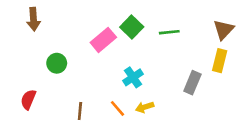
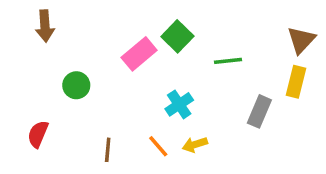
green line: (169, 32) -> (228, 61), moved

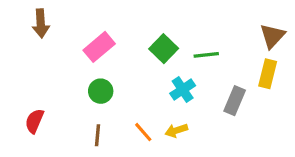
green square: (177, 36) -> (164, 49), moved
pink rectangle: (139, 54) -> (99, 47), moved
green circle: (76, 85) -> (101, 91), moved
cyan cross: (179, 104) -> (183, 90), moved

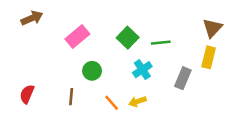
brown arrow: (41, 23) -> (32, 18), turned -110
green circle: (101, 91) -> (92, 71), moved
brown line: (98, 135) -> (71, 97), moved

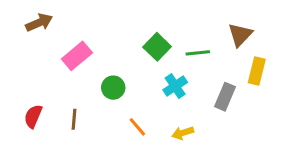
brown triangle: (212, 28) -> (240, 35), moved
pink rectangle: (77, 36) -> (77, 56), moved
brown line: (71, 97) -> (74, 119), moved
yellow arrow: (137, 101) -> (183, 133), moved

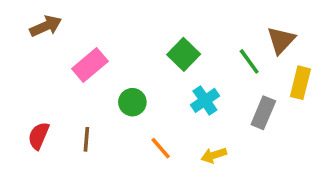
green line: (198, 53) -> (249, 61), moved, turned 60

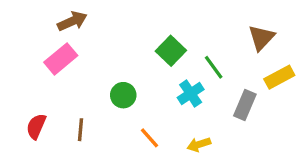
brown arrow: (46, 26) -> (72, 21), moved
green line: (249, 61) -> (214, 67), moved
pink rectangle: (90, 65) -> (61, 59), moved
yellow rectangle: (300, 83) -> (279, 77), turned 48

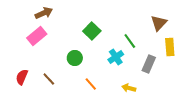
green square: (171, 51) -> (92, 31), moved
yellow rectangle: (279, 77) -> (170, 47), turned -66
brown line: (81, 130) -> (49, 79), turned -48
yellow arrow: (199, 144) -> (129, 88), moved, turned 32

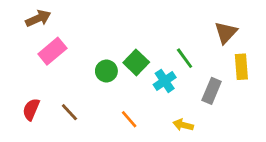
brown arrow: (44, 13) -> (38, 18), moved
green square: (92, 31) -> (136, 62), moved
green circle: (75, 58) -> (106, 71), moved

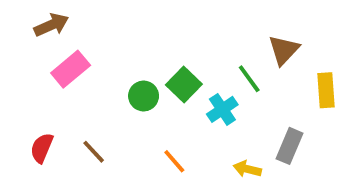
brown triangle: (226, 33) -> (284, 50), moved
gray rectangle: (212, 91) -> (290, 146), moved

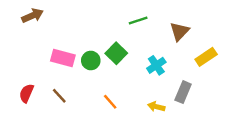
pink rectangle: (71, 69) -> (63, 58), moved, turned 55
green line: (249, 79) -> (138, 20), moved, turned -72
yellow rectangle: (326, 90) -> (206, 57), turned 60
cyan cross: (222, 109) -> (156, 65), moved

